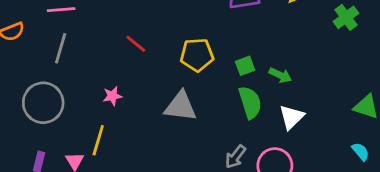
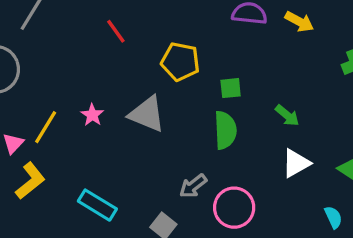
green arrow: (280, 75) -> (287, 115), moved
pink star: (112, 96) -> (92, 115), moved, turned 30
white triangle: (291, 117) -> (296, 163), moved

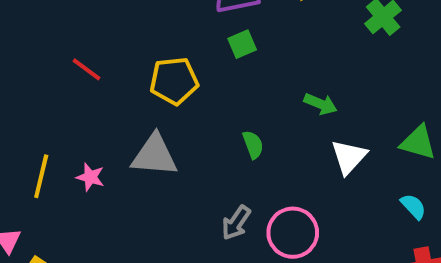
green square: (231, 88) -> (242, 44), moved
yellow line: (46, 127) -> (41, 176), moved
green semicircle: (225, 130) -> (253, 145), size x0.6

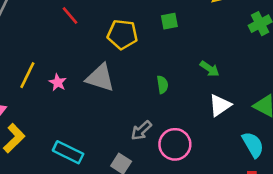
cyan semicircle: (413, 206) -> (253, 145), size x1.5

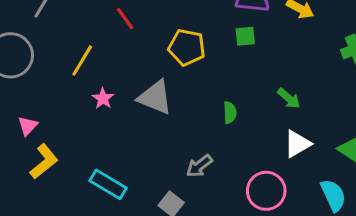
yellow line: (27, 75) -> (82, 60), moved
pink circle: (175, 144) -> (266, 191), moved

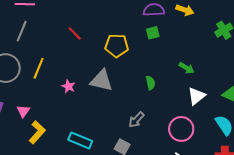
yellow line: (82, 60) -> (39, 68), moved

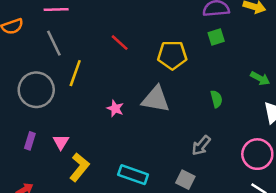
gray line: (22, 31) -> (54, 43), turned -45
yellow line: (39, 68) -> (75, 73), moved

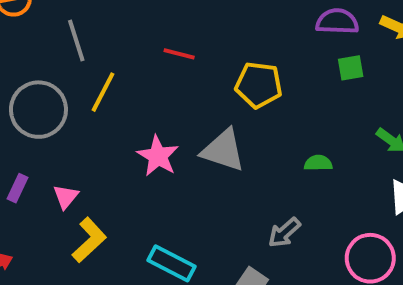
green square: (216, 37) -> (351, 68), moved
red line: (120, 43) -> (179, 54), turned -36
green semicircle: (216, 99) -> (318, 163), turned -84
pink star: (115, 108) -> (158, 156), size x1.5

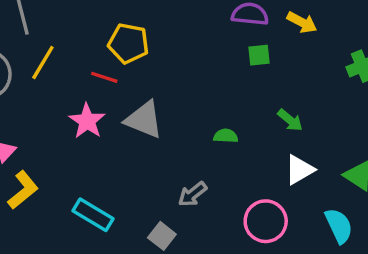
red line: (179, 54) -> (104, 77), moved
yellow pentagon: (259, 85) -> (128, 43), moved

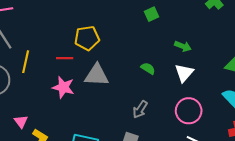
yellow pentagon: (128, 43) -> (87, 38), moved
green semicircle: (226, 136) -> (148, 68), turned 48
white triangle: (299, 170) -> (184, 73), moved

